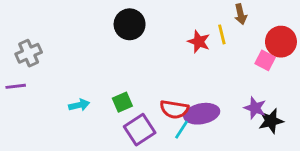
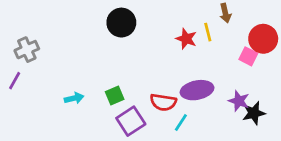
purple line: (16, 86) -> (15, 81), turned -54
purple ellipse: (202, 114) -> (197, 90), moved
cyan line: (181, 130) -> (181, 123), moved

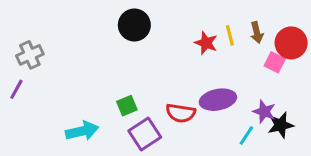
brown arrow: (225, 13) -> (257, 32), moved
cyan arrow: (74, 98) -> (82, 131), moved, size x1.5
cyan line: (181, 123) -> (246, 135), moved

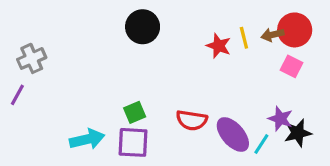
brown arrow: (257, 32) -> (272, 35), turned 90
red circle: (291, 43) -> (295, 30), moved
purple ellipse: (218, 100) -> (233, 134), moved, turned 60
purple square: (145, 134) -> (133, 142), moved, turned 36

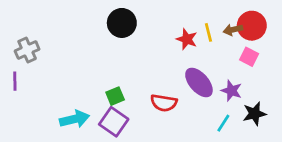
purple line: (17, 95) -> (15, 81), turned -30
purple star: (280, 119) -> (231, 91), moved
purple ellipse: (233, 134) -> (199, 83), moved
purple square: (133, 142) -> (114, 122), turned 32

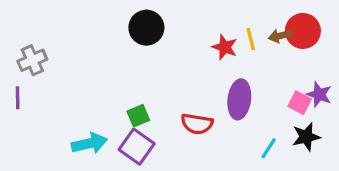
pink square: (249, 57) -> (300, 103), moved
purple ellipse: (199, 83) -> (239, 99), turned 48
purple star: (231, 91) -> (319, 94), moved

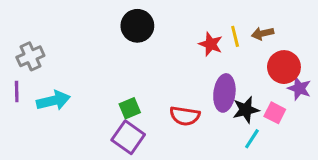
red circle: (303, 31) -> (284, 67), moved
pink square: (300, 103) -> (275, 113), moved
black star: (306, 137) -> (246, 110), moved
cyan arrow: (89, 143) -> (53, 101), moved

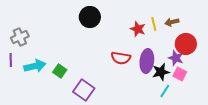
purple star: (299, 88) -> (176, 58), moved
green square: (130, 108) -> (60, 71), moved, turned -32
red semicircle: (185, 116) -> (121, 58), moved

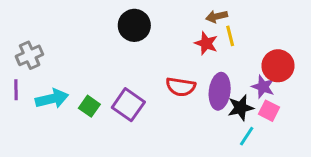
brown arrow: (172, 22) -> (217, 16), moved
purple square: (84, 90) -> (128, 105), moved

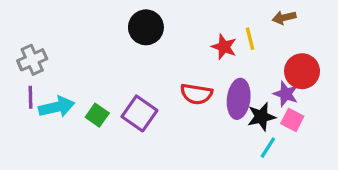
brown arrow: (217, 16) -> (284, 18), moved
purple line: (16, 90) -> (31, 97), moved

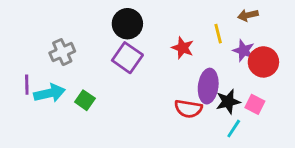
red star: (224, 47) -> (183, 48), moved
gray cross: (32, 60) -> (62, 52), moved
red semicircle: (196, 94) -> (188, 109), moved
purple star: (286, 94) -> (244, 51), moved
purple square: (139, 113) -> (127, 58), moved

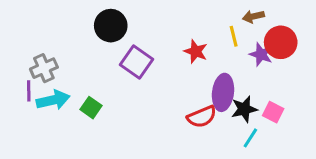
brown arrow: (248, 15) -> (253, 17), moved
black circle: (127, 24) -> (111, 26), moved
gray cross: (62, 52) -> (44, 68), moved
red circle: (263, 62) -> (281, 42), moved
red semicircle: (188, 109) -> (202, 117), turned -32

